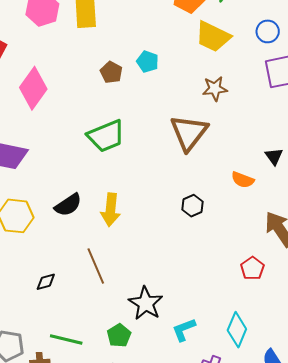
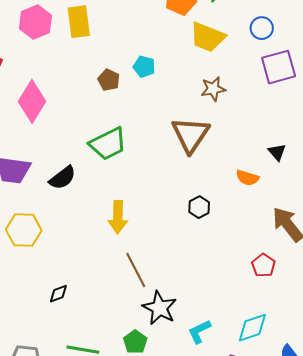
black semicircle: (68, 205) -> (62, 178), moved
brown line: (96, 266) -> (136, 270), moved
cyan diamond: (237, 330) -> (252, 328), turned 52

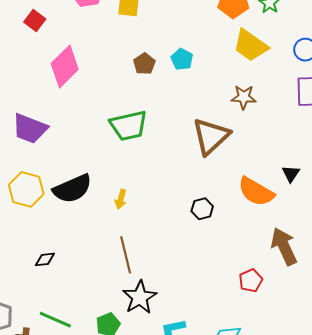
black semicircle: (62, 178) -> (72, 189), moved, size x1.4
orange semicircle: (247, 178) -> (256, 192), size x1.6
yellow arrow: (118, 217) -> (121, 199), size x0.6

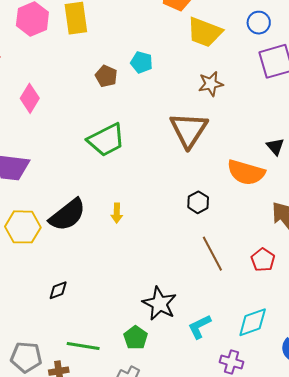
pink diamond: (65, 66) -> (30, 98), size x0.7
brown line: (126, 255) -> (212, 254), moved

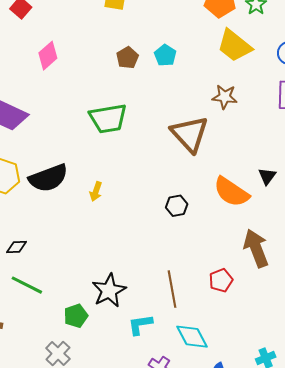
brown triangle: (189, 130) -> (190, 134), turned -33
brown line: (212, 254) -> (172, 289), moved
cyan diamond: (253, 322) -> (192, 337), turned 64
green line: (83, 346) -> (27, 285), moved

